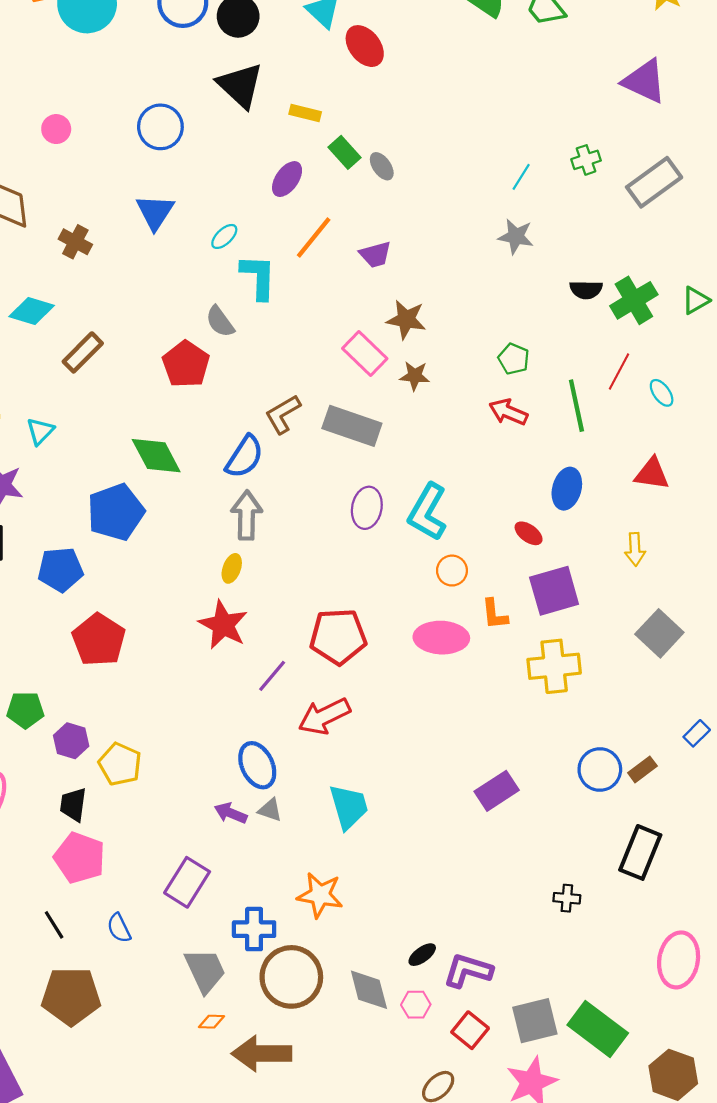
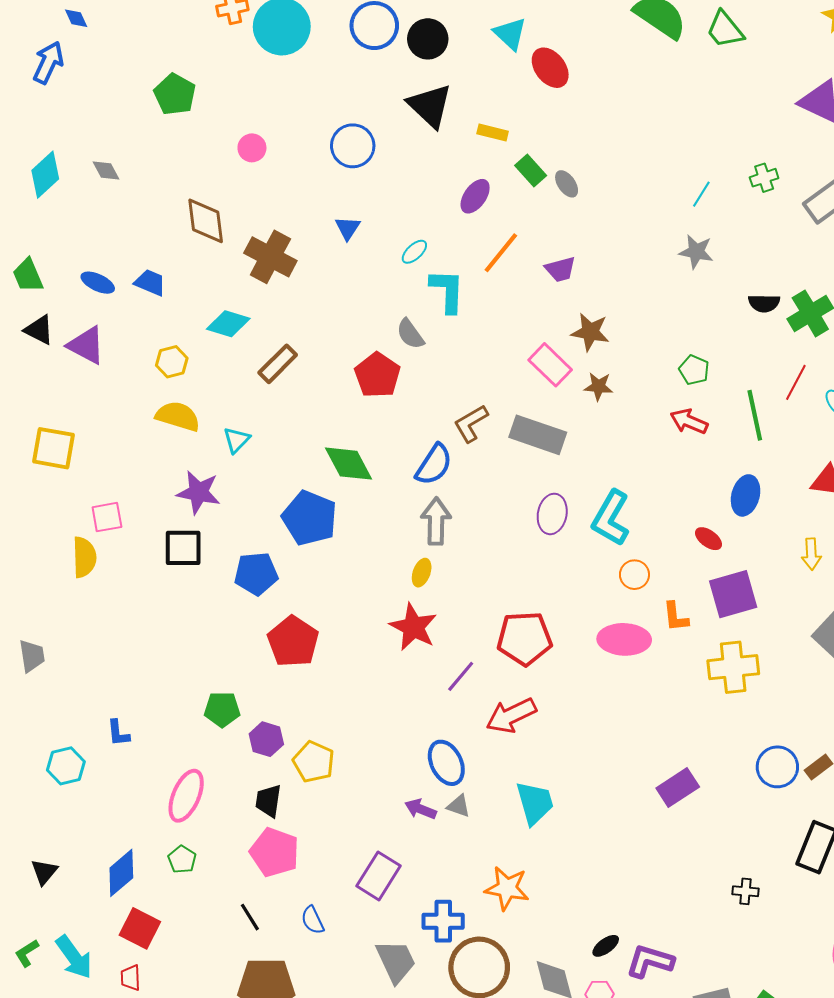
blue triangle: (155, 212) -> (348, 228), size x0.7
brown cross: (75, 242) -> (270, 257), size x1.6
blue pentagon: (116, 512) -> (310, 518), turned -30

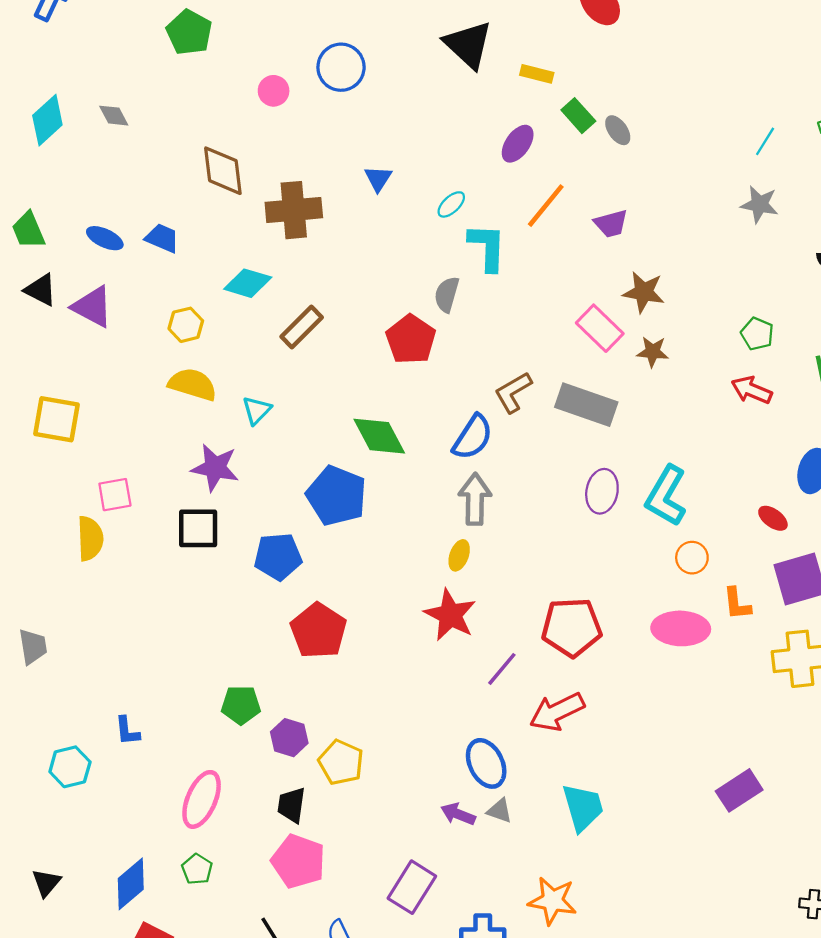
blue circle: (353, 146) -> (341, 67), moved
brown cross: (270, 257) -> (294, 210), turned -33
gray semicircle: (410, 334) -> (447, 294), turned 52

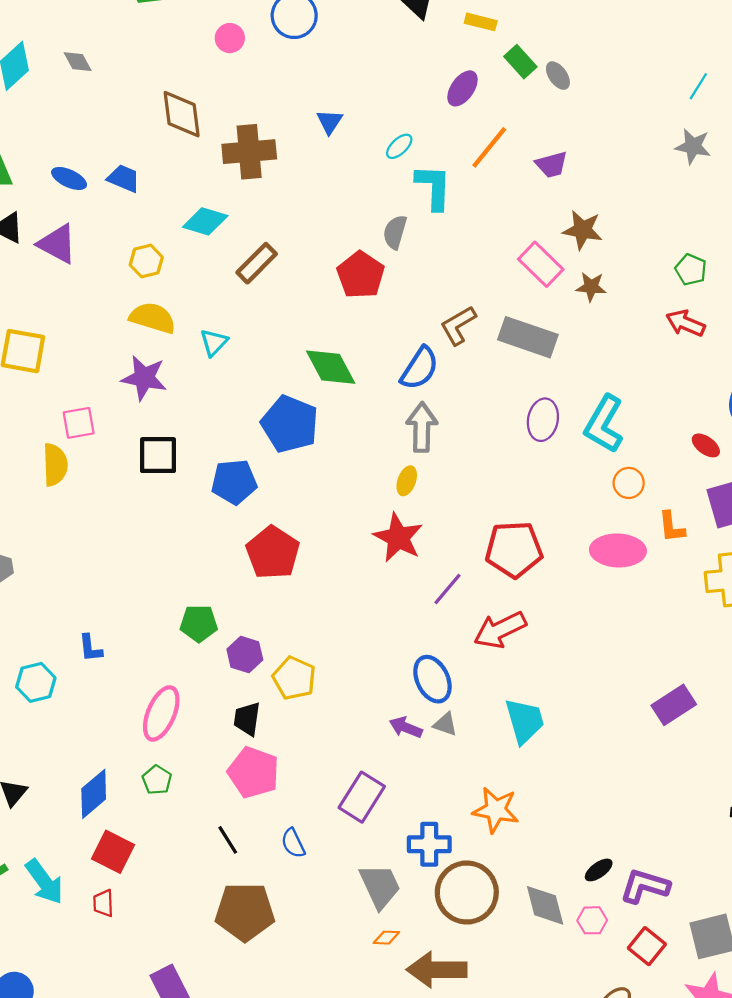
purple star: (215, 468) -> (144, 378), moved

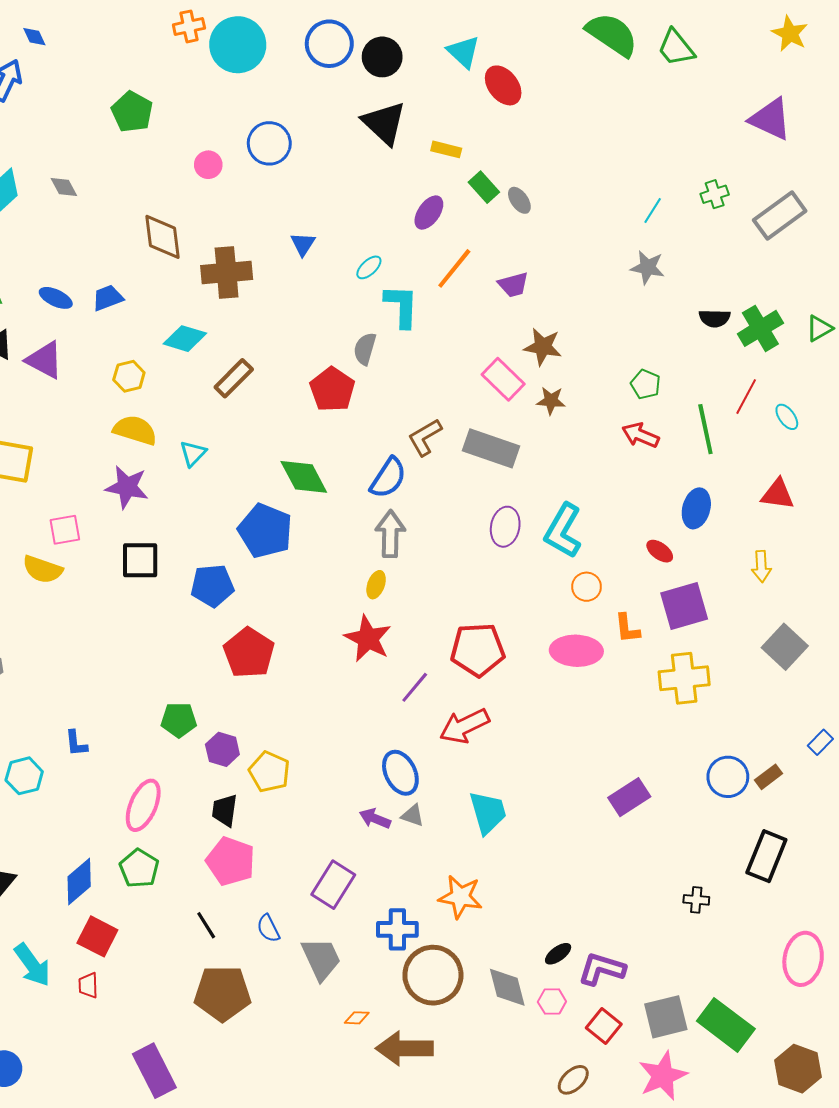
blue trapezoid: (124, 178) -> (108, 298), turned -44
yellow semicircle: (55, 465) -> (43, 569), turned 111
green pentagon: (157, 780) -> (139, 868), size x1.4
gray trapezoid: (380, 886) -> (321, 959), moved

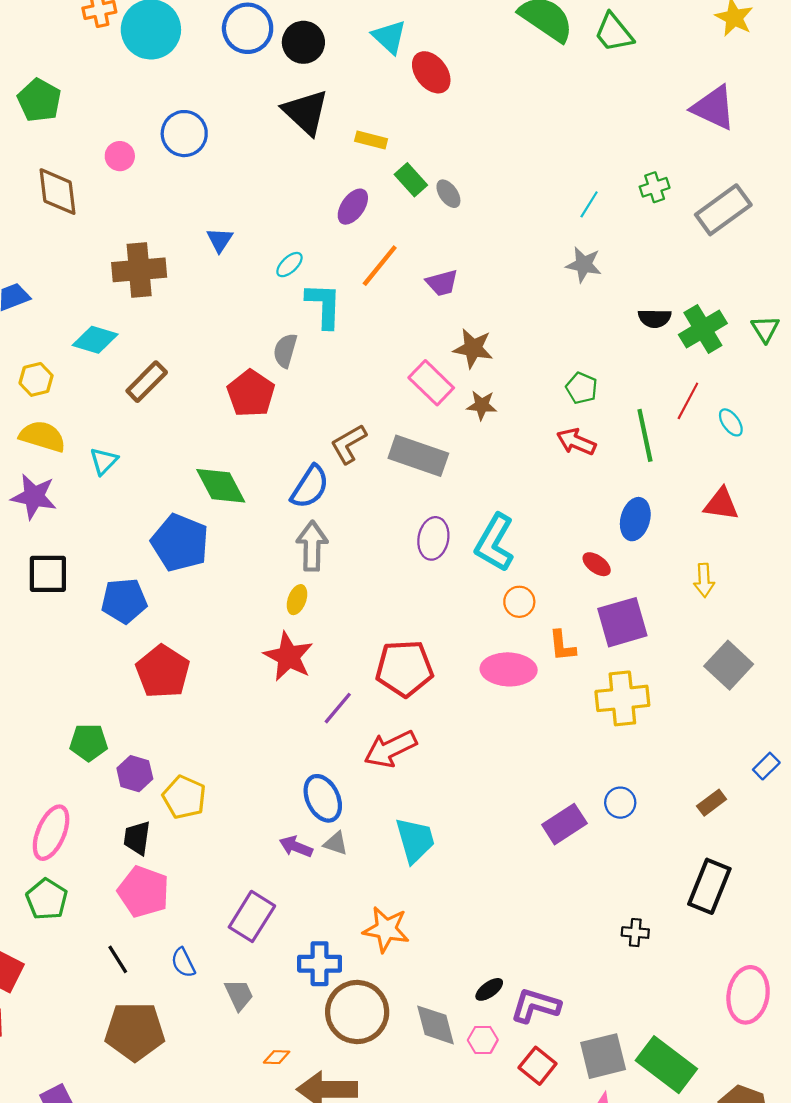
brown diamond: (163, 237) -> (58, 192), moved
green triangle: (819, 328) -> (765, 329), turned -32
blue circle: (728, 777) -> (620, 803), moved, size x0.7
gray trapezoid: (321, 959) -> (239, 995), size x0.7

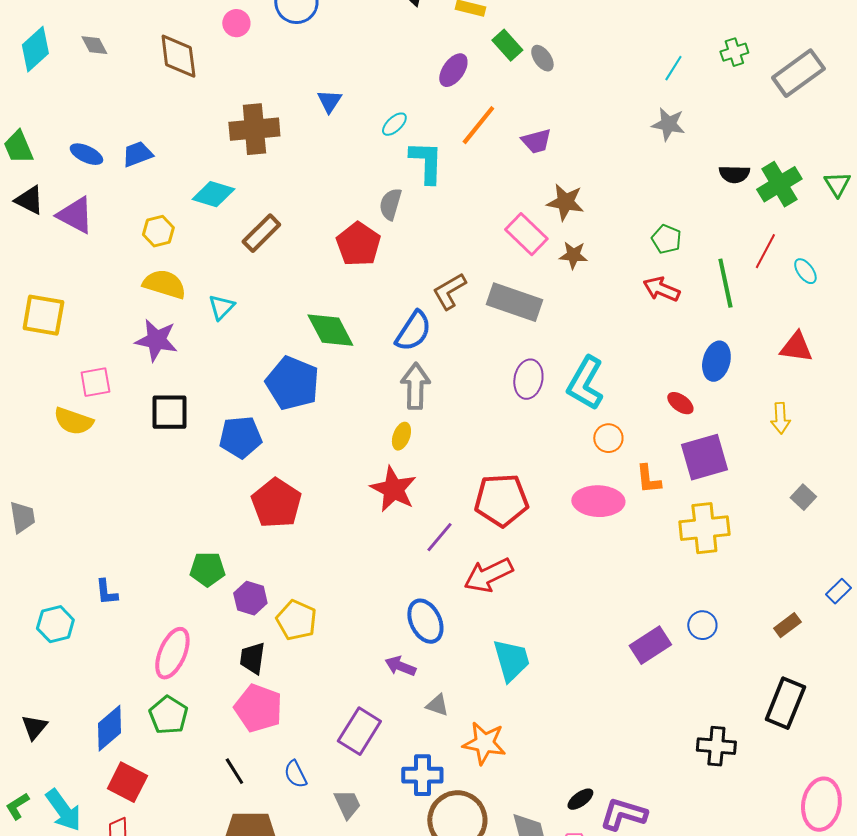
gray square: (729, 665) -> (803, 497), size x0.6
gray triangle: (336, 843) -> (437, 705), moved
black cross: (635, 933) -> (716, 746), size x1.5

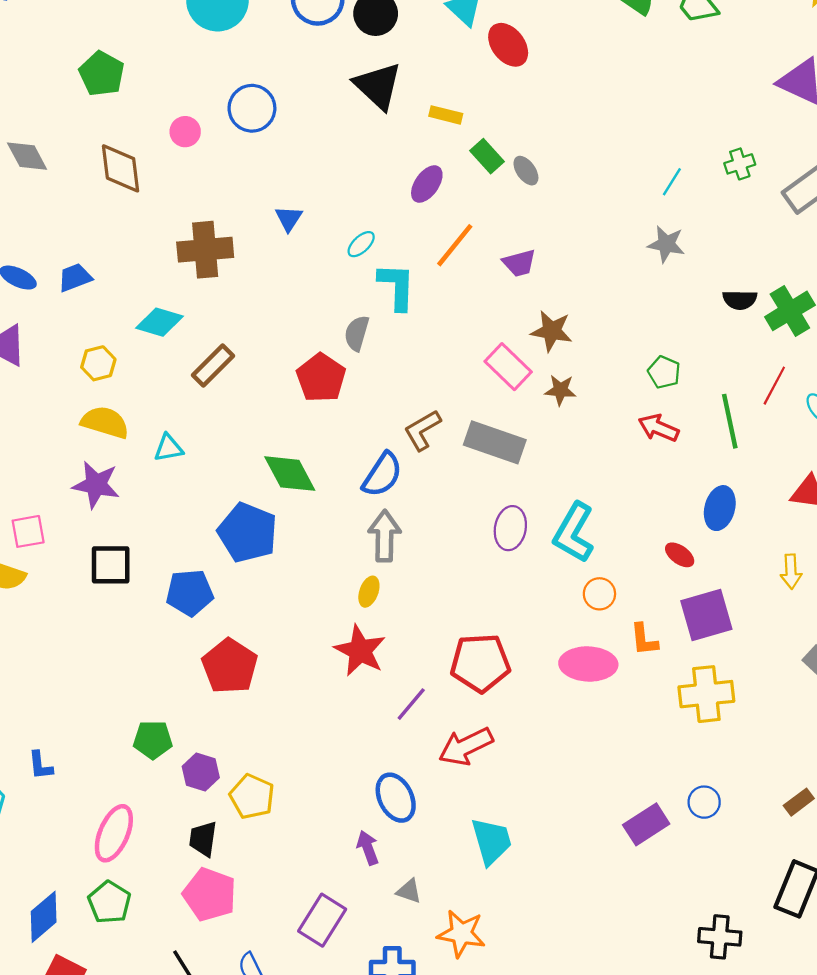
gray diamond: (94, 45) -> (27, 156), size x1.4
cyan triangle: (221, 307) -> (168, 448), turned 36
purple arrow: (400, 666) -> (368, 848), turned 48

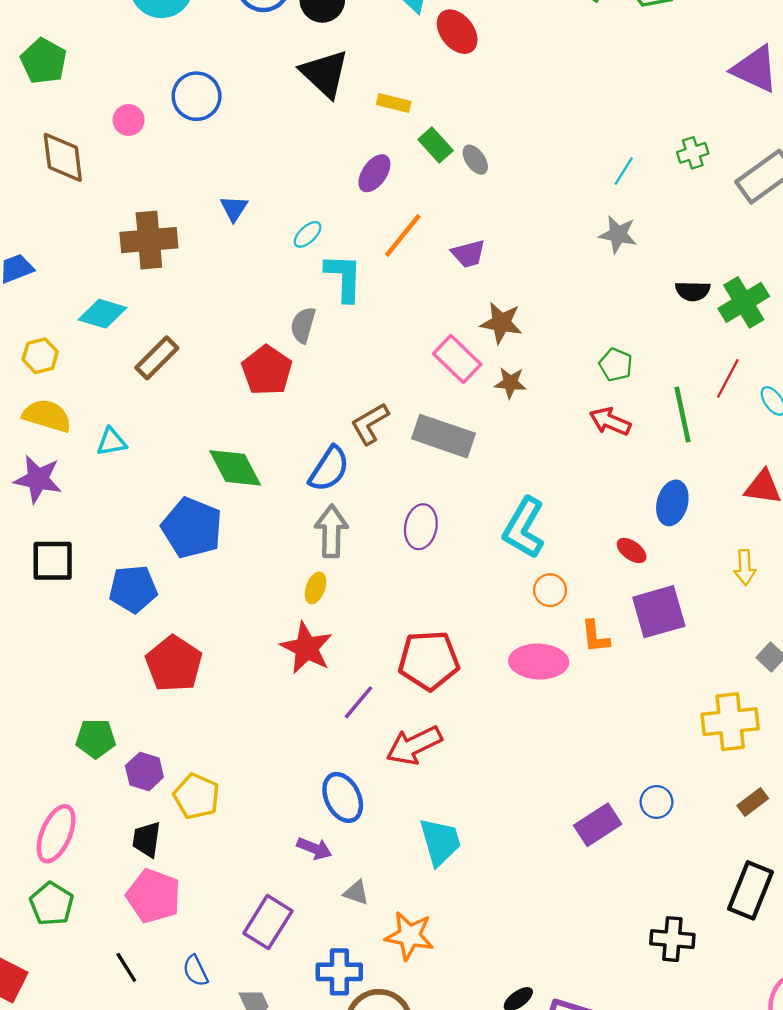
purple ellipse: (510, 528) -> (421, 527), moved
yellow cross: (706, 694) -> (730, 722), moved
purple arrow: (368, 848) -> (314, 848), turned 132

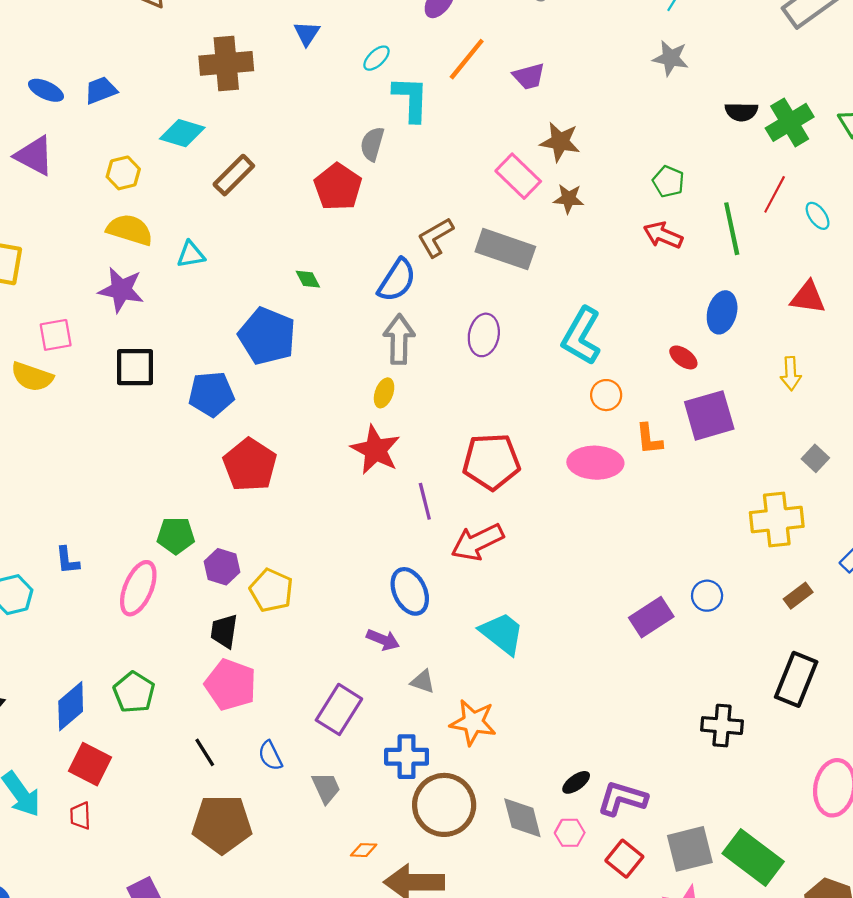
green diamond: (235, 468) -> (308, 279), size x0.5
purple line: (359, 702) -> (425, 501), turned -54
pink ellipse: (56, 834) -> (138, 588), moved
cyan trapezoid: (440, 842) -> (502, 633), turned -36

